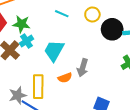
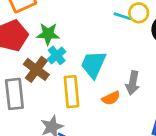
cyan line: (62, 14) -> (123, 16), moved
yellow rectangle: (38, 87) -> (71, 92), moved

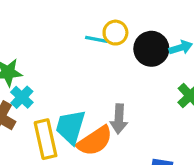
cyan trapezoid: (93, 64) -> (71, 127), moved
orange semicircle: (111, 98) -> (95, 141), size x1.6

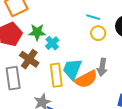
yellow circle: (115, 33) -> (98, 33), moved
cyan cross: (22, 97) -> (52, 43), moved

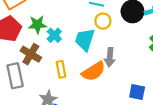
cyan trapezoid: (72, 69) -> (85, 40), moved
yellow rectangle: (56, 75) -> (61, 69), size x0.7

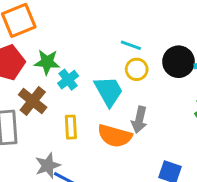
cyan trapezoid: (85, 40) -> (109, 91), turned 125
orange semicircle: (94, 71) -> (115, 136), turned 40

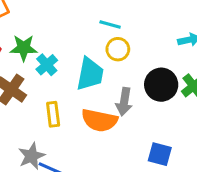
black circle: (179, 62) -> (161, 85), moved
cyan trapezoid: (109, 91) -> (90, 74), turned 44

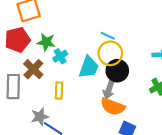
yellow circle: (118, 49) -> (110, 53), size x1.5
black circle: (161, 85) -> (117, 71), moved
orange semicircle: (99, 120) -> (113, 107), moved

